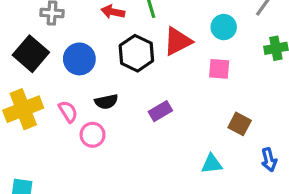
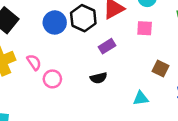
blue circle: (79, 59) -> (55, 22), moved
black semicircle: (106, 102) -> (99, 78), moved
purple rectangle: (160, 111) -> (107, 46), moved

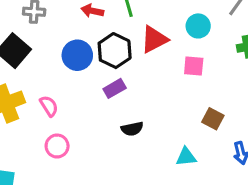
purple rectangle: (107, 46) -> (115, 88), moved
pink circle: (52, 79) -> (57, 146), moved

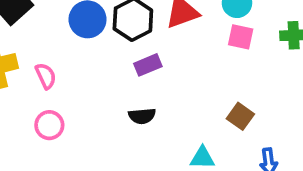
pink square: (194, 66) -> (241, 37), moved
purple rectangle: (115, 88) -> (148, 65), moved

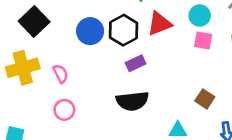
black semicircle: (142, 116) -> (132, 101), size x1.6

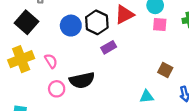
black semicircle: (132, 101) -> (82, 80), moved

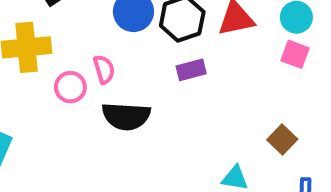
pink semicircle: (51, 61) -> (104, 69), moved
pink circle: (57, 89) -> (70, 87), moved

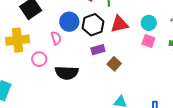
pink semicircle: (104, 69) -> (56, 38), moved
brown square: (282, 139) -> (114, 64), moved

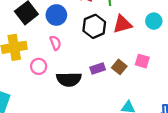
blue circle: (69, 22) -> (56, 15), moved
pink square: (148, 41) -> (142, 61), moved
purple rectangle: (98, 50) -> (98, 69), moved

